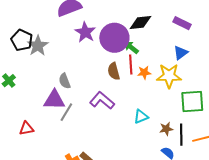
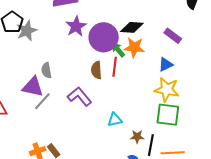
orange star: (144, 73) -> (134, 47), moved, size x1.5
yellow star: (169, 76) -> (167, 90), moved

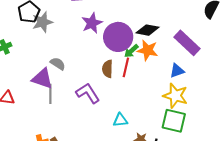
purple rectangle: (173, 36) -> (187, 43), size x1.5
green arrow: (118, 50) -> (131, 51), turned -98
gray semicircle: (46, 70) -> (58, 64), turned 126
gray line: (42, 101) -> (50, 94), turned -48

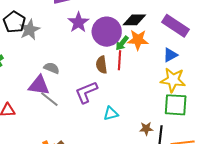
purple L-shape: (88, 93) -> (86, 92), turned -70
gray line: (50, 94) -> (49, 99), turned -42
cyan triangle: (120, 120) -> (111, 114), moved

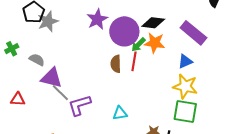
gray semicircle: (52, 68) -> (37, 60), moved
purple L-shape: (86, 92) -> (79, 105), moved

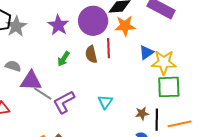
purple star: (97, 19) -> (58, 25), moved
green arrow: (138, 45) -> (64, 59), moved
blue triangle: (185, 61) -> (146, 52), moved
cyan triangle: (120, 113) -> (105, 102), turned -35

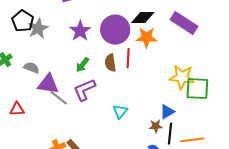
blue triangle: (146, 52) -> (167, 112), moved
green square: (169, 87) -> (197, 89), moved
purple L-shape: (64, 102) -> (84, 90), moved

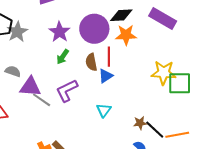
green arrow: (82, 65) -> (63, 57), moved
blue triangle: (167, 112) -> (106, 76), moved
black line: (170, 134) -> (155, 130), turned -50

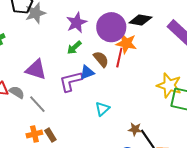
orange star: (126, 35) -> (126, 43), moved
brown semicircle: (91, 62) -> (101, 59), turned 138
gray semicircle: (13, 71) -> (17, 92), moved
blue triangle: (106, 76) -> (87, 72), moved
gray line: (42, 100) -> (37, 104), moved

